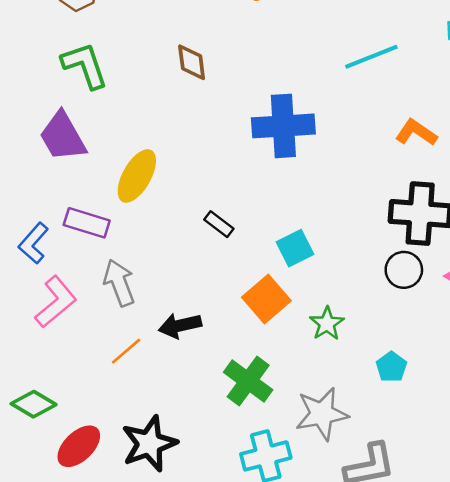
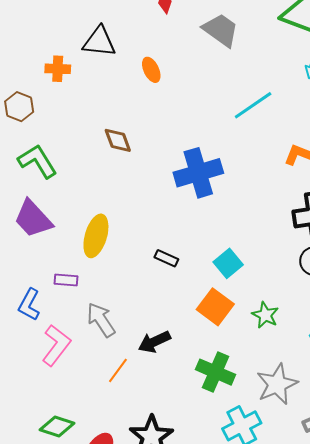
purple rectangle: (87, 223) -> (66, 280), size x0.7

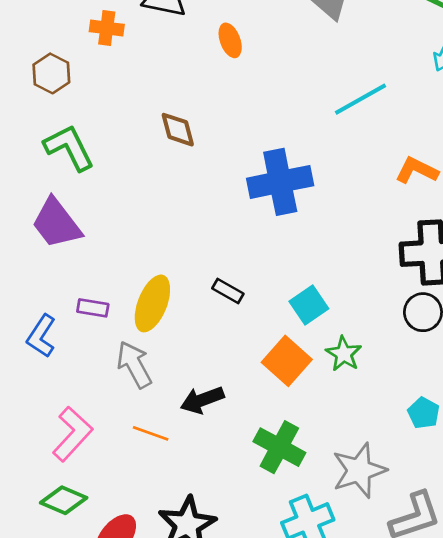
yellow ellipse: (96, 236) -> (152, 303), moved
green star: (265, 315) -> (344, 354), moved
pink L-shape: (56, 345) -> (72, 434), moved
orange line: (118, 370) -> (151, 433), turned 68

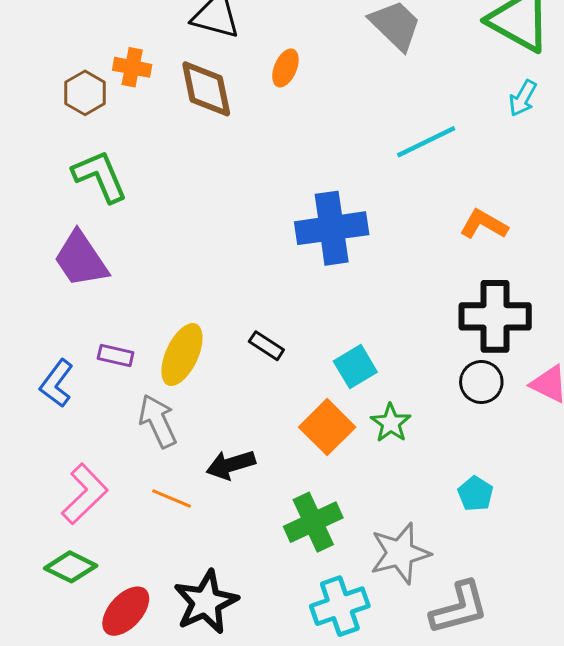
orange cross: (107, 28) -> (132, 67), moved
orange ellipse: (230, 40) -> (285, 68), turned 40
brown diamond: (178, 130) -> (206, 89), moved, size x1.4
green cross: (279, 447) -> (313, 522), turned 33

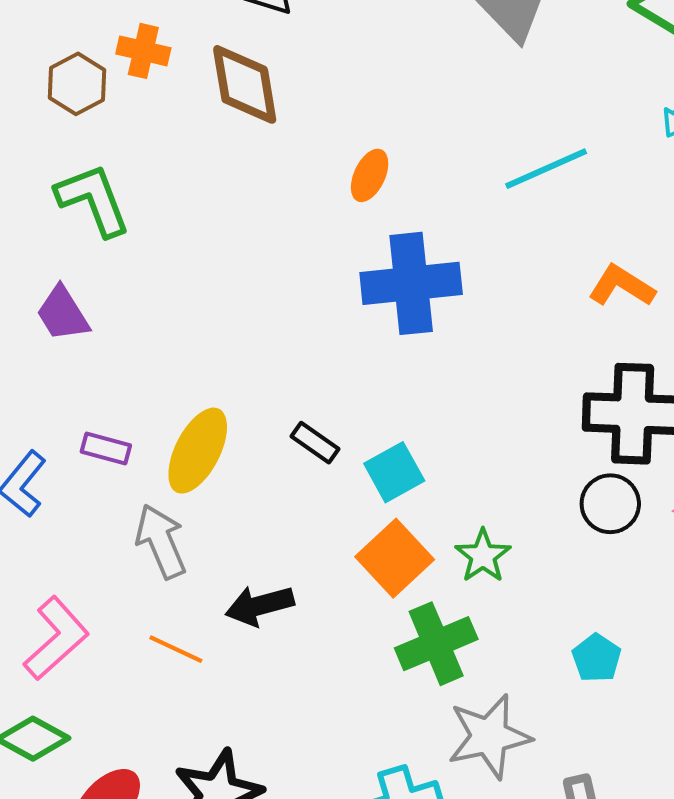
orange ellipse: (285, 68) -> (370, 175), moved
purple trapezoid: (81, 259) -> (63, 314), size x0.7
cyan square: (355, 367) -> (394, 472), moved
green cross: (313, 522) -> (436, 644), moved

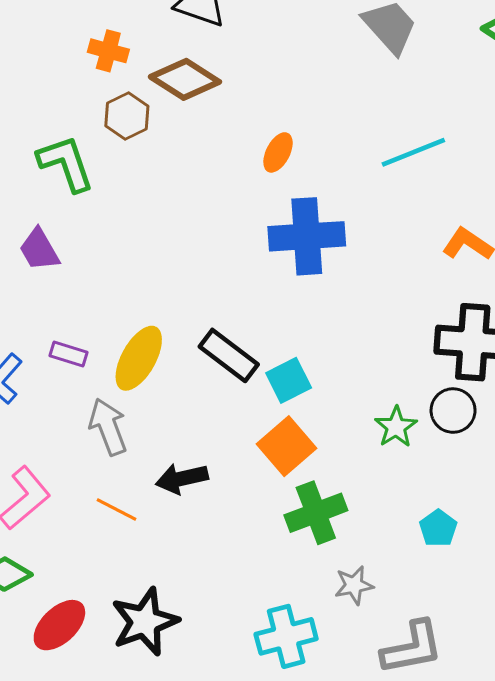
brown hexagon: (77, 84) -> (127, 116), moved
brown diamond: (245, 84) -> (185, 79), turned -50
black rectangle: (315, 443) -> (229, 355), size x1.6
green star: (483, 556) -> (396, 427), moved
gray star: (489, 736) -> (354, 585), size x0.6

